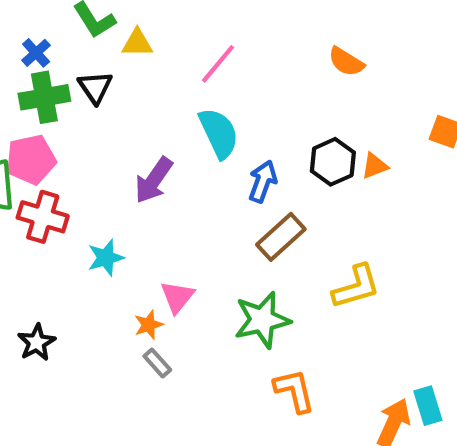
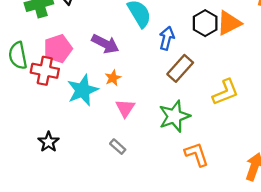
pink pentagon: (31, 160) -> (58, 49), moved
orange triangle: (375, 166) -> (229, 23), size x1.6
purple arrow: (154, 180) -> (105, 44), turned -92
cyan star: (106, 258) -> (83, 90), size x1.5
orange star: (149, 325) -> (113, 78), moved

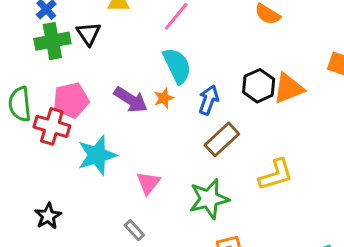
orange star: (113, 78) -> (164, 98), moved

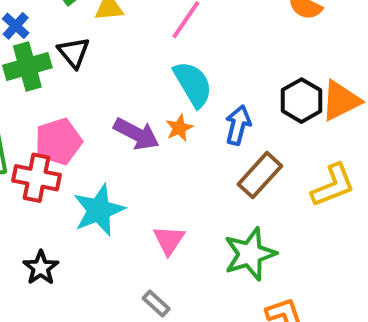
yellow L-shape: (276, 175) -> (333, 185), moved
black star: (48, 216) -> (41, 268), moved

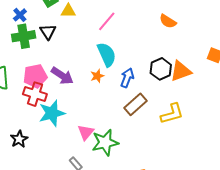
purple arrow: (136, 134) -> (62, 76), moved
red cross: (37, 178) -> (35, 94), moved
green star: (250, 254) -> (105, 143), moved

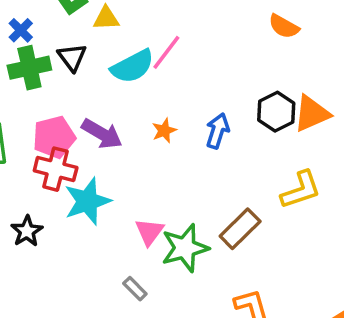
pink line: (107, 21) -> (166, 52), moved
cyan semicircle: (107, 54) -> (133, 66), moved, turned 90
brown rectangle: (136, 104) -> (240, 229), moved
black star: (19, 139) -> (27, 231), moved

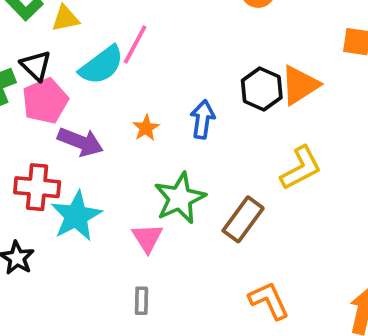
pink pentagon: (54, 137) -> (45, 101), moved
green star: (185, 248) -> (180, 198), moved
gray rectangle: (135, 289) -> (141, 301), turned 55

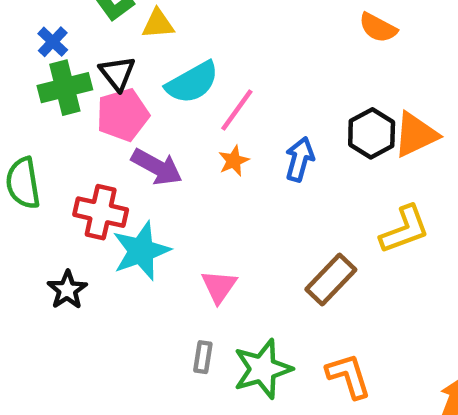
pink line: (135, 45) -> (237, 110), moved
green star: (180, 198) -> (263, 369), moved

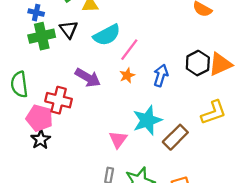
blue cross: (53, 42) -> (36, 13), turned -32
pink pentagon: (123, 115) -> (39, 118), moved, turned 30
cyan star: (141, 251) -> (147, 120), moved

